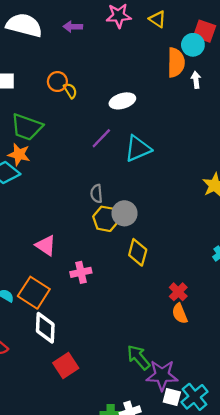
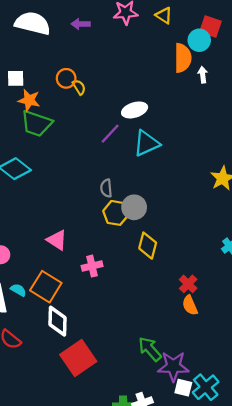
white ellipse: (122, 101) -> (135, 110), moved
orange star: (19, 154) -> (29, 100), moved
red square: (66, 365) -> (78, 358), size x1.4

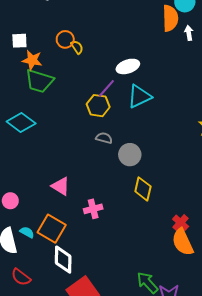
gray semicircle: (106, 188) -> (104, 138), turned 112
yellow hexagon: (116, 213) -> (98, 106), moved
orange semicircle: (190, 305) -> (183, 242), size x1.5

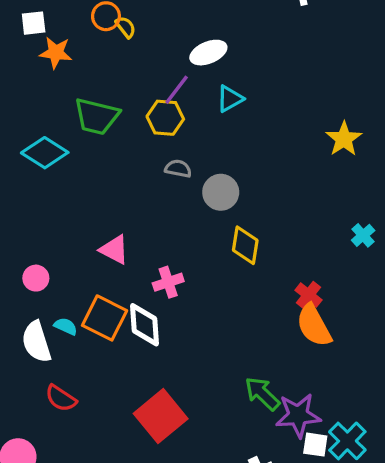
green trapezoid: (39, 81) -> (97, 116), moved
cyan triangle: (139, 96) -> (230, 99), size x0.7
white diamond: (63, 260) -> (145, 325), moved

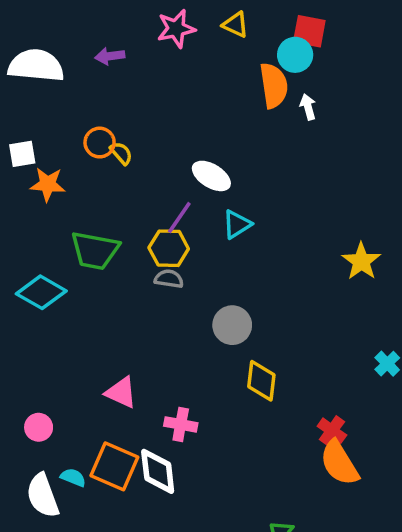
white ellipse: (208, 53) -> (211, 176), turned 57
gray semicircle: (178, 169) -> (169, 279), moved
pink cross: (168, 282) -> (181, 424), turned 32

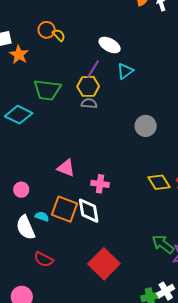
orange star: (48, 184) -> (19, 55), turned 30
gray circle: (232, 325) -> (146, 126), moved
yellow diamond: (261, 381) -> (159, 182), moved, turned -35

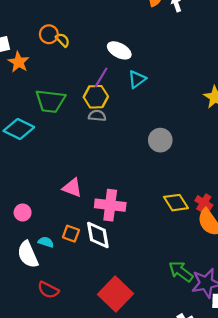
pink cross: (100, 184) -> (110, 205), size x1.5
orange square: (64, 209) -> (71, 234), size x0.6

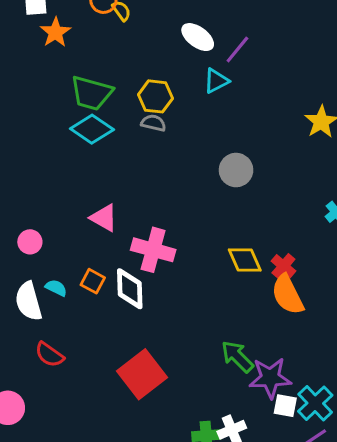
purple line: (101, 77) -> (237, 49), moved
cyan diamond: (19, 129) -> (92, 129), moved

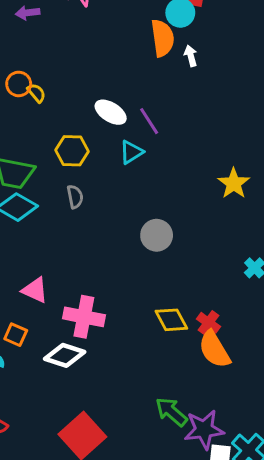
purple line: (237, 49) -> (149, 121), turned -68
yellow hexagon: (156, 96) -> (72, 151), moved
gray semicircle: (153, 123) -> (75, 197), turned 70
orange square: (93, 281) -> (16, 335), moved
white diamond: (130, 289) -> (65, 355), turned -66

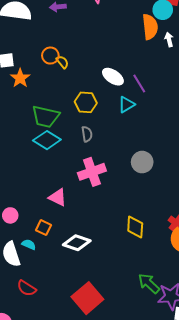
pink cross: (84, 317) -> (92, 172), moved, turned -32
yellow diamond: (171, 320) -> (135, 227), moved, turned 30

